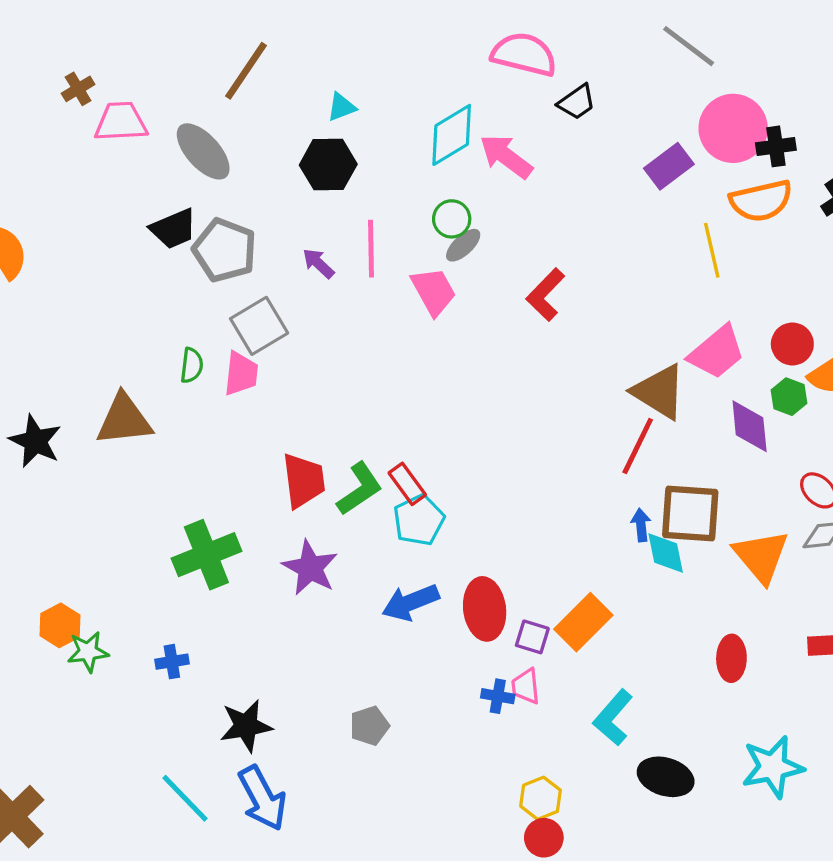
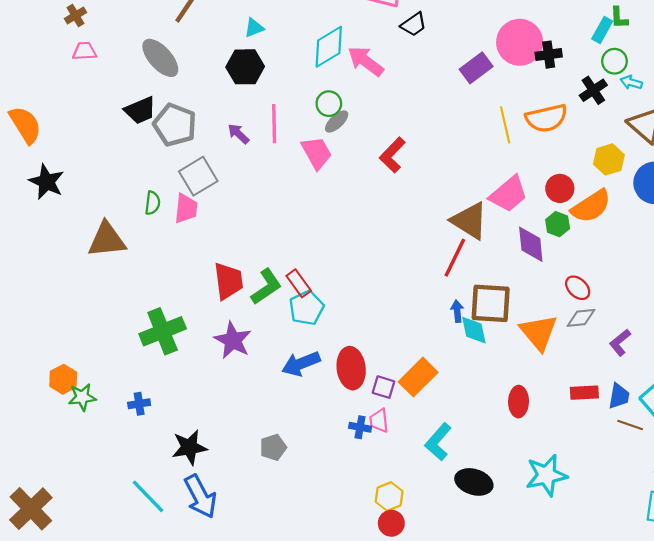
pink trapezoid: (121, 122) -> (84, 51), moved, size x0.7
orange semicircle: (761, 201) -> (546, 118), moved
black star: (35, 441) -> (46, 182), moved

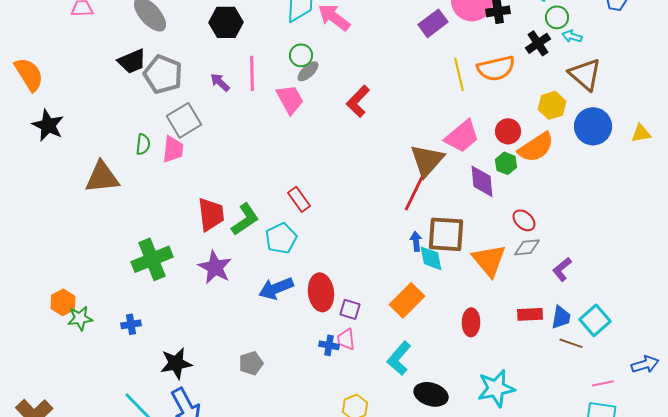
brown triangle: (469, 221) -> (427, 160), turned 39
red rectangle: (299, 283) -> (299, 199), moved
orange rectangle: (418, 377) -> (407, 300), moved

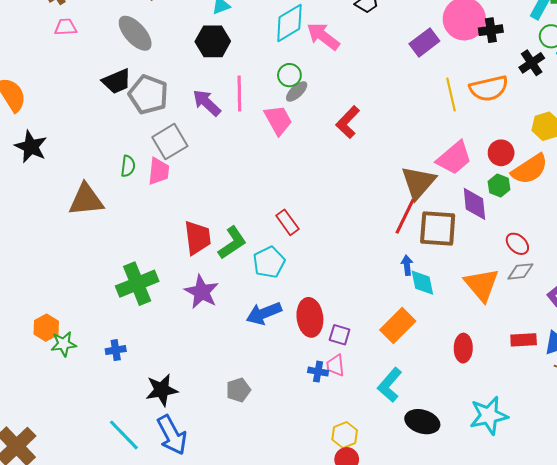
purple arrow: (220, 82) -> (207, 103), size x1.4
brown square: (446, 234) -> (438, 228), moved

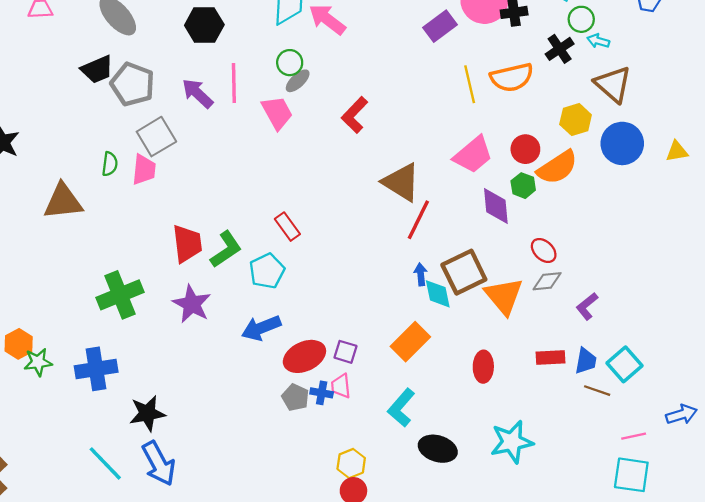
brown triangle: (418, 182) -> (401, 182), moved, turned -39
brown square: (438, 228) -> (464, 272), moved, turned -30
red ellipse: (310, 317) -> (304, 356), moved, turned 72
blue cross: (116, 350) -> (96, 369), size x1.8
gray pentagon: (238, 390) -> (295, 397), moved, turned -30

